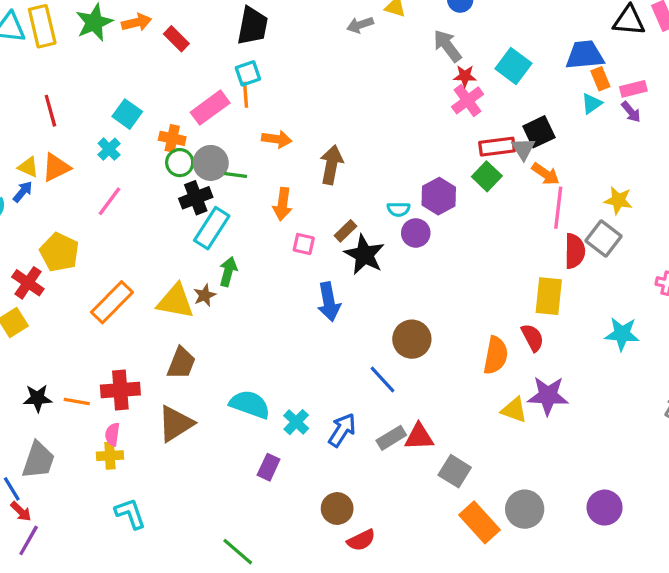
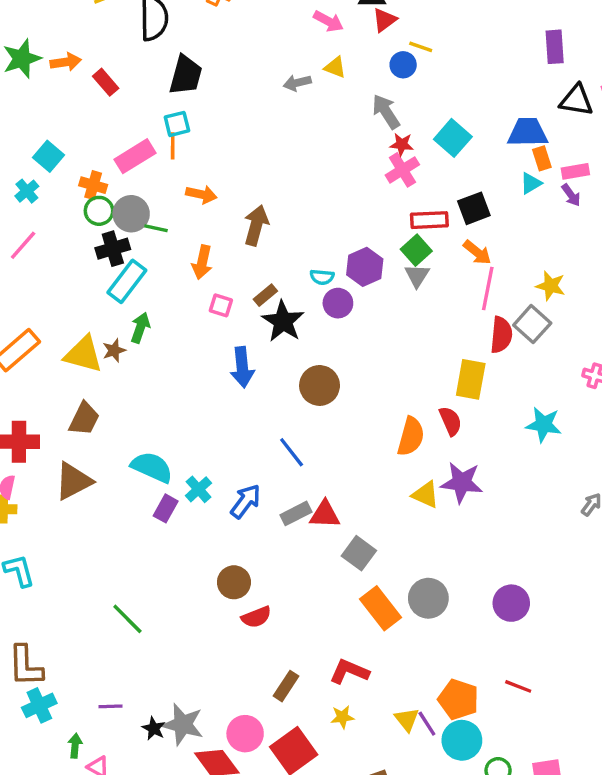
gray triangle: (523, 149) -> (417, 276), moved
brown circle: (412, 339) -> (320, 385), moved
purple rectangle: (269, 467) -> (166, 508), moved

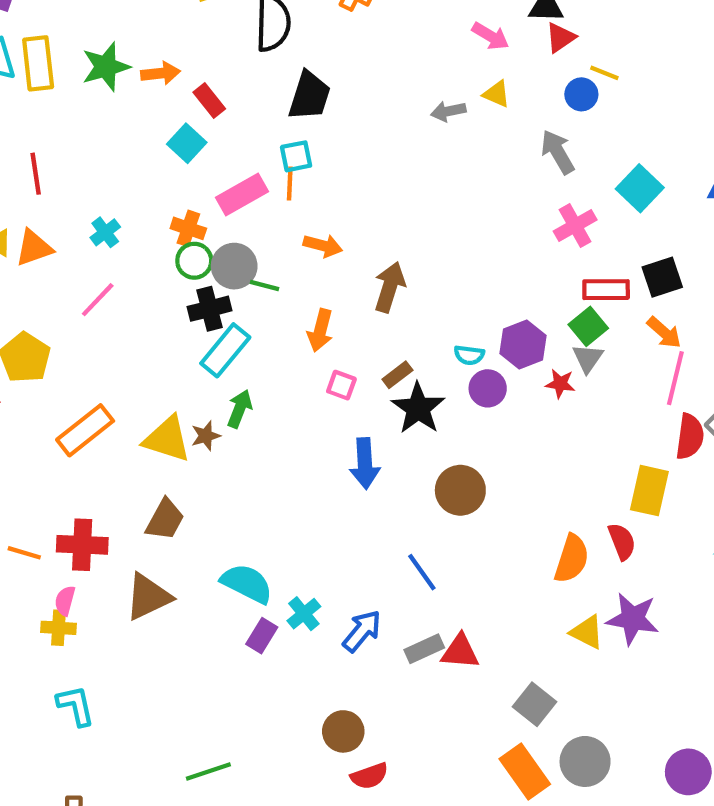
red star: (402, 144) -> (560, 384), moved
cyan square: (49, 156) -> (187, 143), moved
gray square: (359, 553) -> (534, 704), moved
green line: (127, 619) -> (208, 772), turned -66

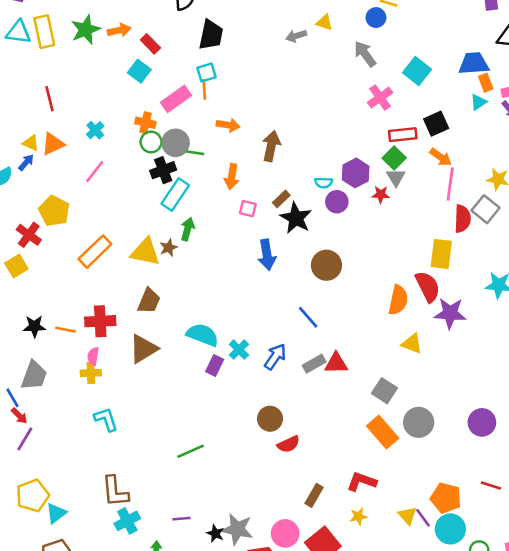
red semicircle: (622, 541) -> (428, 287), size x1.4
purple star: (633, 619) -> (450, 313), moved

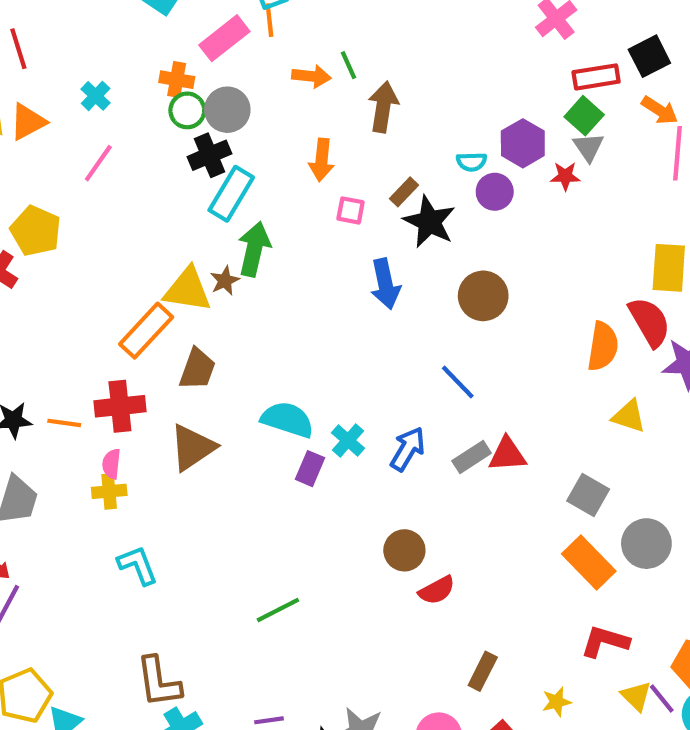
green line: (195, 153) -> (349, 65), moved, turned 60
green arrow: (188, 229) -> (254, 249), size x1.4
orange rectangle: (95, 252) -> (146, 331), moved
red L-shape: (362, 482) -> (605, 641), moved

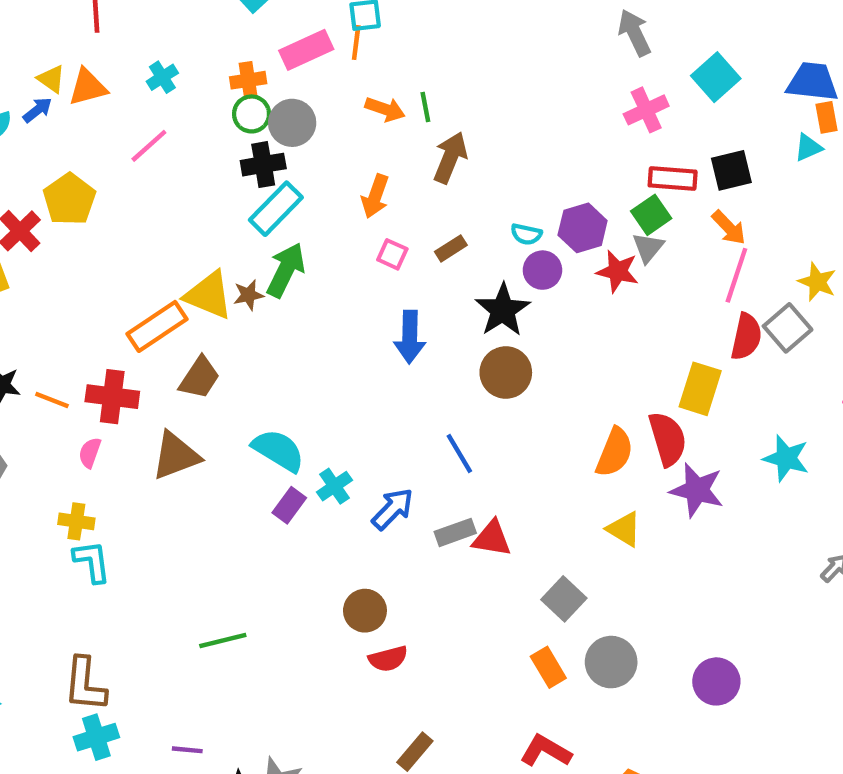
orange cross: (177, 80) -> (248, 80), turned -32
red star: (565, 176) -> (618, 271), size x1.4
black star: (429, 222) -> (503, 310), moved
yellow cross: (109, 491) -> (76, 521), moved
orange rectangle: (589, 562) -> (548, 667), size x0.7

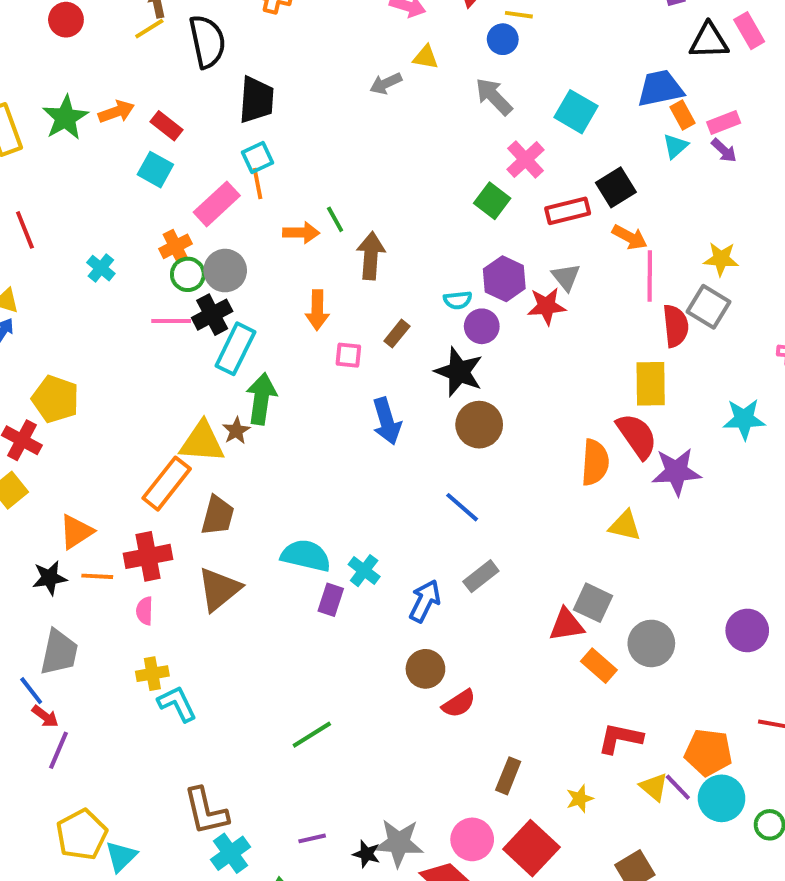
orange triangle: (88, 87) -> (76, 532), moved
pink line: (149, 146) -> (171, 321), moved, turned 60
green square: (651, 215) -> (492, 201), moved
blue arrow: (393, 509) -> (425, 601), moved
red triangle: (492, 538) -> (566, 625), moved

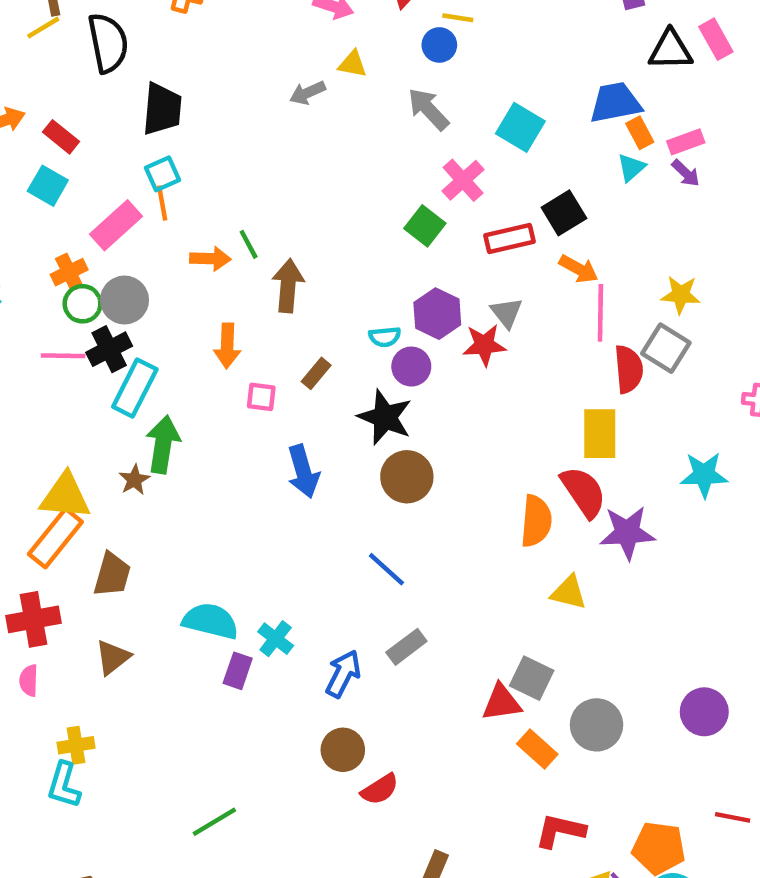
yellow triangle: (202, 442) -> (65, 496), moved
brown triangle: (219, 589) -> (113, 657), size x0.7
yellow cross: (152, 674) -> (76, 745), moved
cyan L-shape: (177, 704) -> (64, 785), turned -138

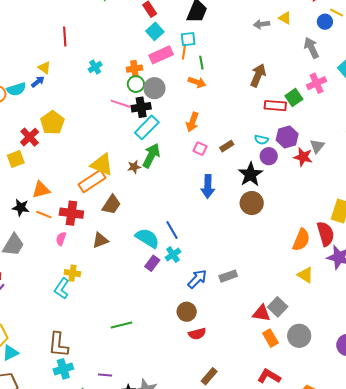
cyan square: (48, 186) -> (155, 31), moved
red rectangle: (509, 239) -> (275, 106), moved
green line: (249, 244) -> (201, 63), moved
brown arrow: (288, 286) -> (258, 75), moved
blue line: (386, 569) -> (172, 230), moved

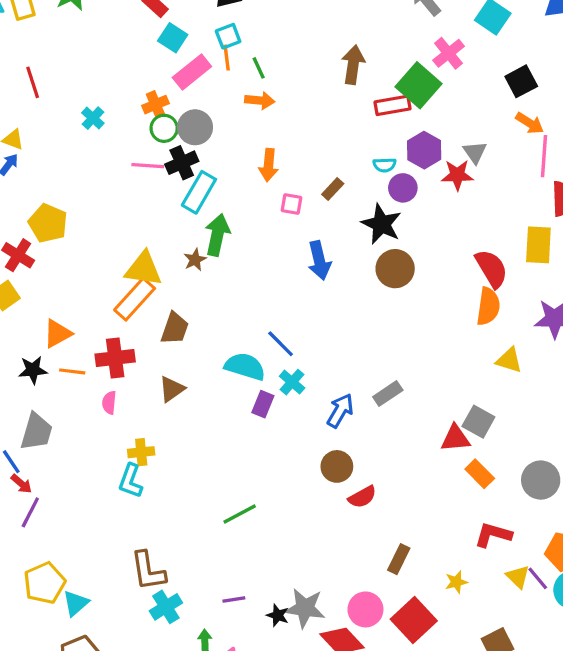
green square: (294, 98) -> (419, 85), size x1.5
red semicircle: (326, 234) -> (491, 269), moved
gray circle: (299, 336) -> (541, 480), moved

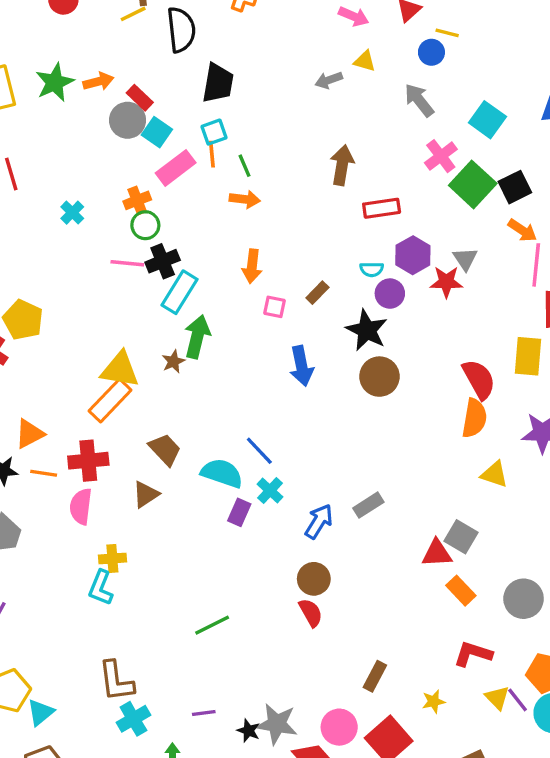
green square: (419, 85) -> (473, 184), moved
gray circle: (195, 127) -> (128, 120), moved
brown trapezoid: (175, 328) -> (165, 449), moved, turned -64
pink semicircle: (109, 403) -> (81, 506), size x1.5
red semicircle: (362, 497) -> (311, 613), moved, turned -92

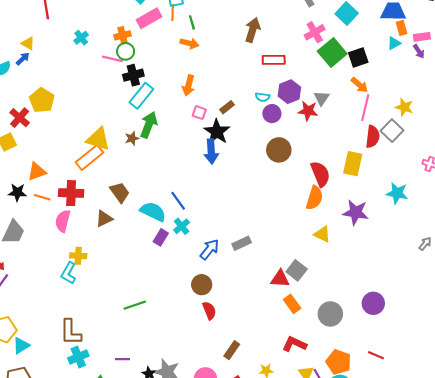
pink line: (127, 263) -> (112, 59), moved
black star: (367, 330) -> (217, 132), moved
brown circle: (379, 377) -> (279, 150), moved
red semicircle: (311, 613) -> (209, 311), moved

